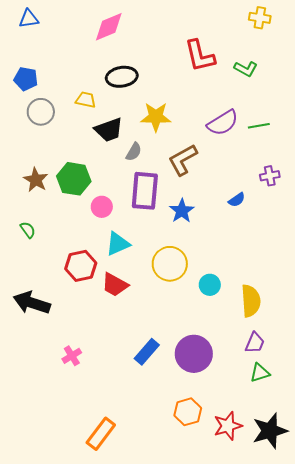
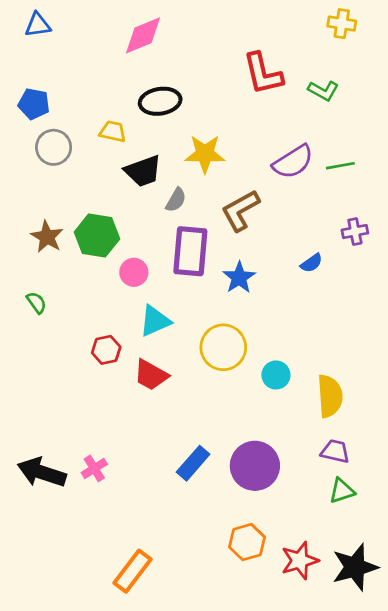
red hexagon: (81, 266) -> (106, 350), size x0.7
black arrow: (32, 303) -> (42, 472), moved
purple trapezoid: (255, 343) -> (335, 451), turned -100

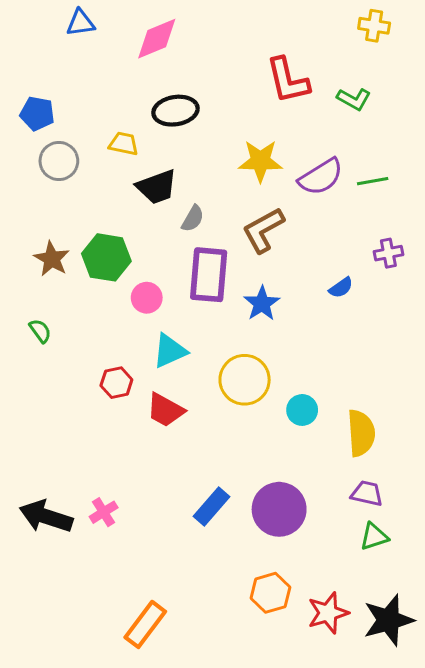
blue triangle: (38, 25) -> (80, 23), moved
yellow star: (205, 154) -> (260, 161), moved

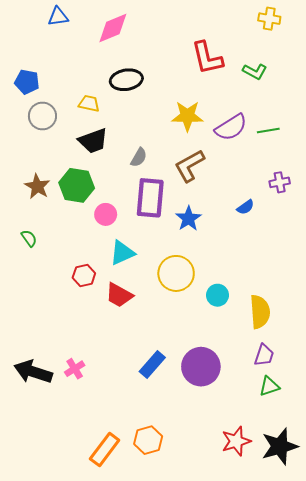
black trapezoid: (157, 187) -> (93, 141), moved
purple trapezoid: (367, 493) -> (264, 355), turned 95
orange hexagon: (270, 593) -> (148, 440), moved

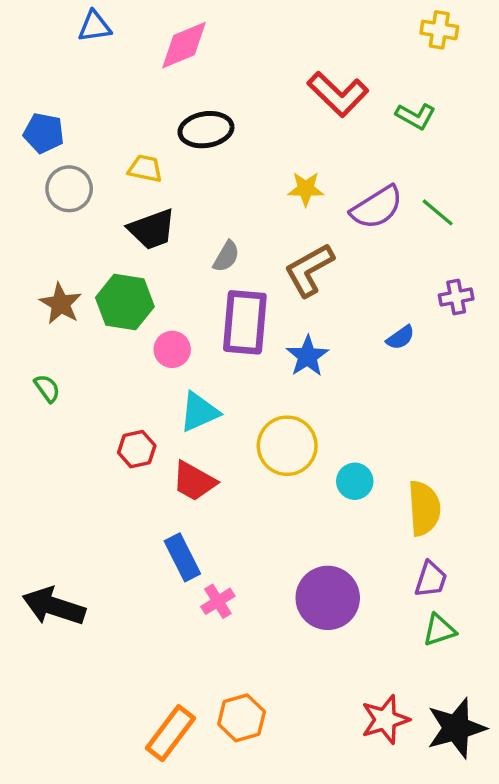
red L-shape: (207, 58) -> (338, 94), turned -33
yellow star: (187, 116) -> (306, 189), size x0.7
green line: (268, 130) -> (438, 212), turned 50
blue rectangle: (152, 365) -> (182, 557), moved, turned -68
pink cross: (75, 369) -> (218, 601), moved

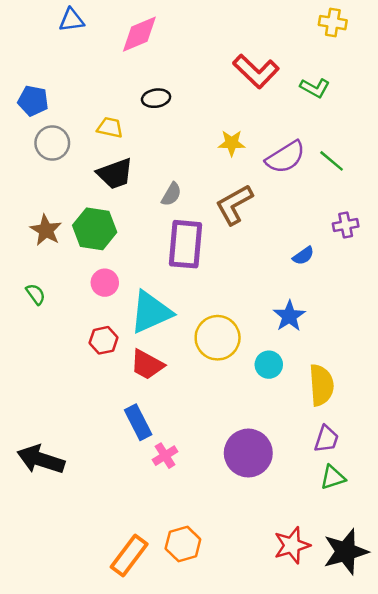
black ellipse: (206, 130) -> (156, 98), size x0.7
pink circle: (172, 349) -> (105, 283), moved
blue star: (307, 356) -> (289, 316), moved
cyan triangle: (199, 412) -> (151, 312), size x1.4

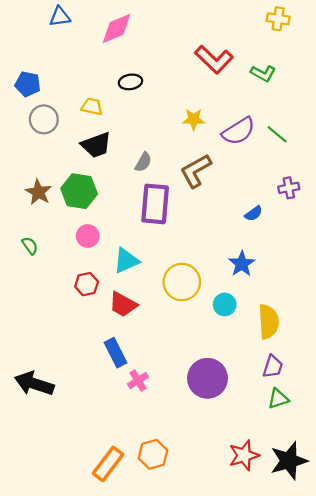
cyan triangle: (151, 312) -> (126, 261), size x0.7

